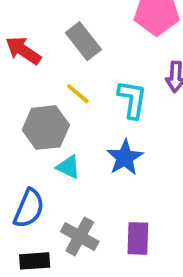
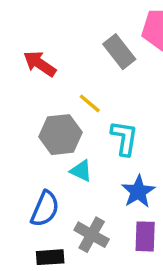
gray rectangle: (83, 41) -> (119, 52), moved
cyan L-shape: (132, 99) -> (124, 138), moved
blue star: (125, 158) -> (138, 192), moved

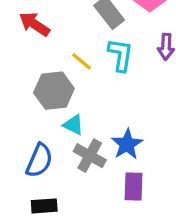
cyan L-shape: (124, 138) -> (121, 55), moved
gray cross: (92, 235) -> (90, 156), moved

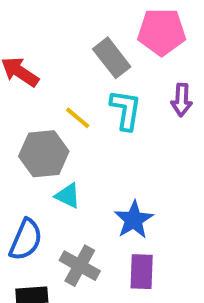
gray cross: (90, 156) -> (80, 266), moved

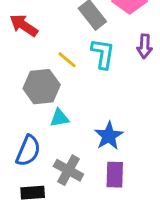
cyan triangle: (68, 196) -> (60, 118), turned -36

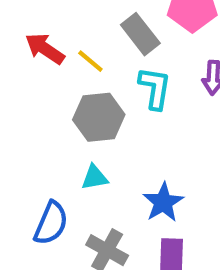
yellow line: (67, 60) -> (90, 61), moved
gray hexagon: (42, 87) -> (99, 117), moved

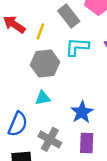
yellow line: (90, 61) -> (40, 31), turned 70
cyan L-shape: (155, 88) -> (77, 47), turned -95

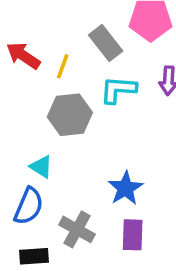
cyan triangle: (43, 98) -> (41, 167), moved, turned 42

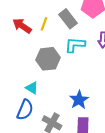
yellow line: (63, 66) -> (44, 24), moved

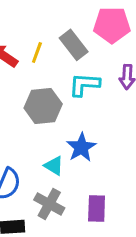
cyan triangle: (32, 88) -> (54, 166), moved
blue star: (79, 100) -> (81, 147), moved

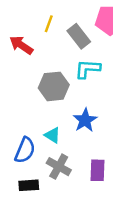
yellow line: (37, 53) -> (49, 24), moved
cyan triangle: (54, 166) -> (52, 135), moved

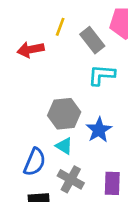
red arrow: (21, 45) -> (31, 50), turned -45
gray hexagon: (54, 86) -> (64, 114), moved

